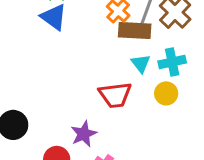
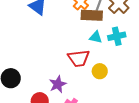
cyan triangle: (141, 63) -> (96, 37), turned -40
yellow circle: (166, 93) -> (100, 71), moved

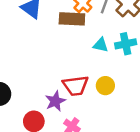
brown rectangle: (92, 15) -> (72, 19), moved
red trapezoid: (79, 58) -> (76, 86), moved

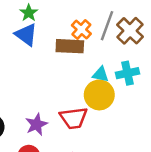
yellow circle: (105, 86) -> (99, 95), moved, size x1.5
purple star: (55, 101) -> (36, 124), moved

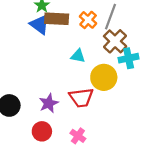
brown cross: (130, 31) -> (115, 41), moved
brown rectangle: (70, 46) -> (57, 19), moved
cyan triangle: (101, 74) -> (78, 56), moved

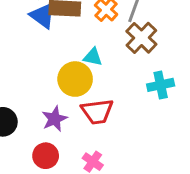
cyan cross: (129, 58) -> (161, 85), moved
yellow circle: (104, 77) -> (75, 79), moved

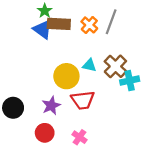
brown cross: (141, 38) -> (115, 66), moved
cyan triangle: (93, 57) -> (89, 65), moved

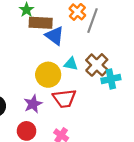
orange cross: (89, 25) -> (77, 12), moved
blue triangle: (42, 29) -> (55, 36), moved

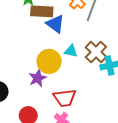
red trapezoid: (64, 98) -> (65, 98), moved
purple star: (33, 104) -> (38, 78), moved

